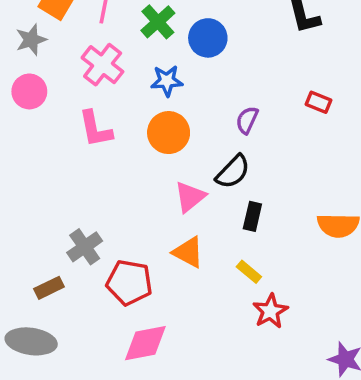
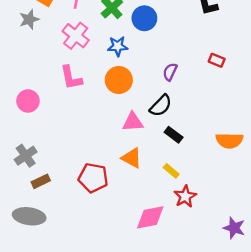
pink circle: (29, 91) -> (28, 101), moved
pink triangle: (190, 197) -> (133, 122), turned 35
black rectangle: (252, 216) -> (174, 135), turned -66
gray cross: (85, 247) -> (26, 156), moved
pink diamond: (145, 343) -> (150, 217), moved

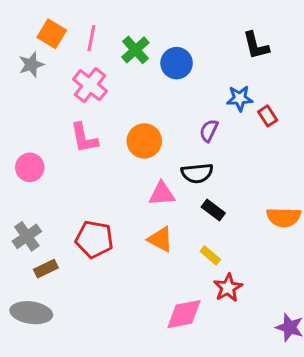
blue star: (118, 46) -> (240, 98), moved
red rectangle: (217, 60) -> (268, 116), turned 35
black semicircle: (161, 106) -> (197, 173), turned 40
red pentagon: (93, 178) -> (94, 239), moved

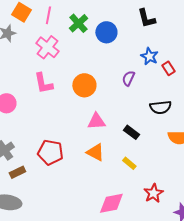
black L-shape: (256, 46) -> (146, 18), moved
blue star: (240, 98) -> (149, 56), turned 30
black semicircle: (197, 173) -> (160, 107), moved
red star: (228, 288) -> (153, 193), moved

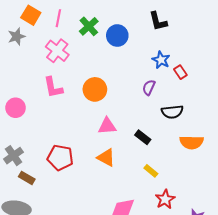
purple semicircle: (128, 78) -> (149, 87), moved
yellow rectangle: (129, 163) -> (151, 171), moved
brown rectangle: (17, 172) -> (27, 178), turned 56

